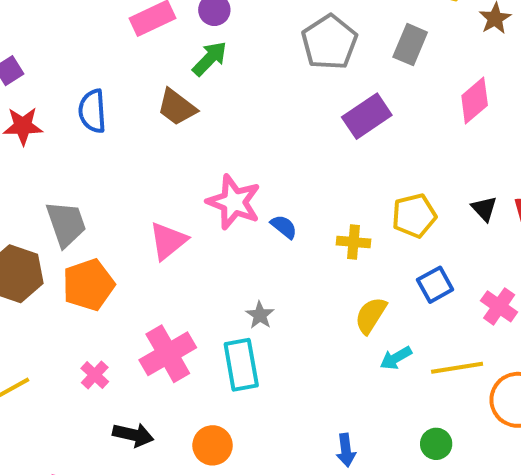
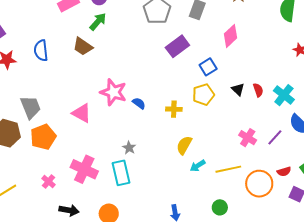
pink triangle: (168, 241) -> (82, 113), turned -50
blue square: (435, 285) -> (208, 67), moved
pink cross: (168, 354) -> (84, 169), turned -32

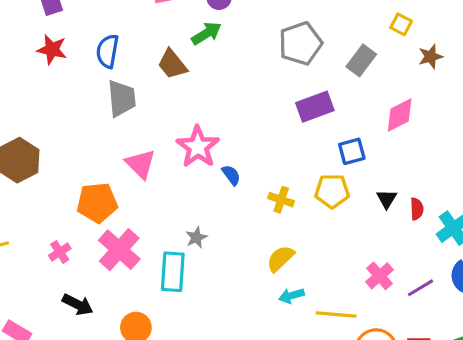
gray trapezoid: (31, 107) -> (122, 98), moved
orange pentagon: (43, 137) -> (97, 203), moved

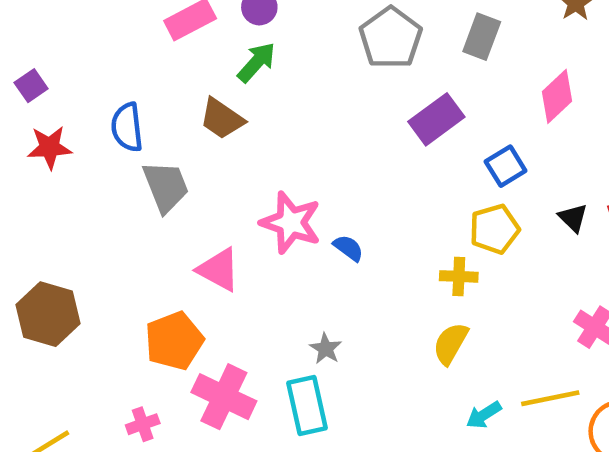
yellow cross: (281, 200) -> (459, 276), moved
pink cross: (60, 252) -> (143, 424), turned 30
cyan arrow: (292, 296) -> (484, 415), moved

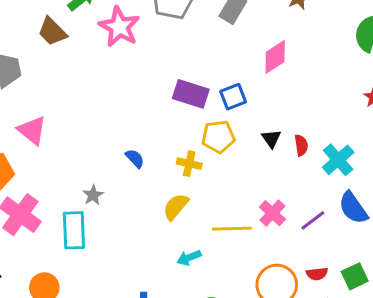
purple rectangle: (436, 119) -> (191, 94), moved, turned 44
pink star: (291, 223) -> (119, 27), moved
blue semicircle: (348, 248) -> (135, 158), moved
yellow line: (550, 398) -> (232, 229), moved

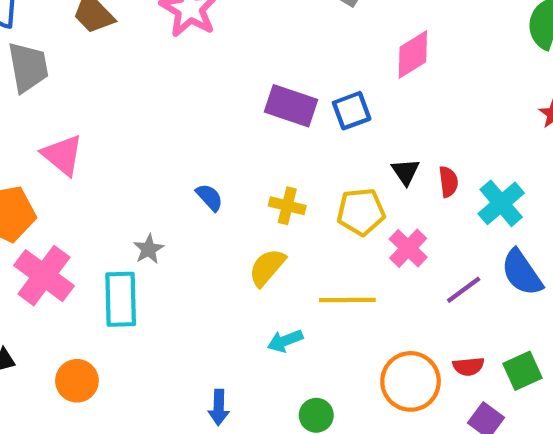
yellow pentagon: (218, 137) -> (361, 212), moved
pink cross: (272, 213) -> (408, 248), moved

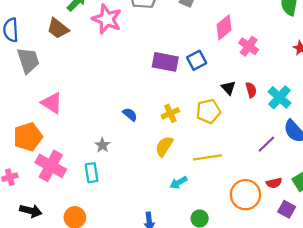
yellow cross: (287, 206) -> (170, 113), turned -30
pink cross: (408, 248) -> (249, 46), moved
cyan rectangle: (121, 299) -> (92, 173), size x0.7

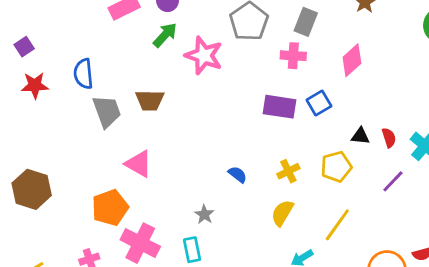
brown trapezoid: (58, 28) -> (150, 100), moved, turned -35
pink cross: (249, 46) -> (293, 56), moved, turned -30
black triangle: (228, 88) -> (360, 136), turned -40
purple line: (266, 144) -> (393, 181), moved
yellow line: (208, 157) -> (337, 225), turned -44

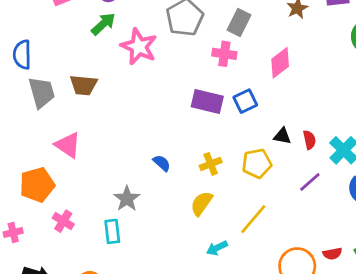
gray star: (204, 214) -> (127, 199), size x1.4
pink cross: (140, 243) -> (63, 221), size x0.6

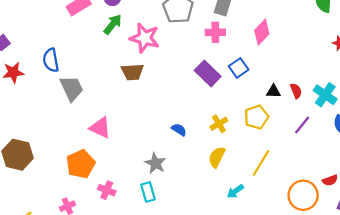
brown trapezoid: (84, 85) -> (132, 72), moved
purple rectangle: (207, 102) -> (208, 73), turned 40

